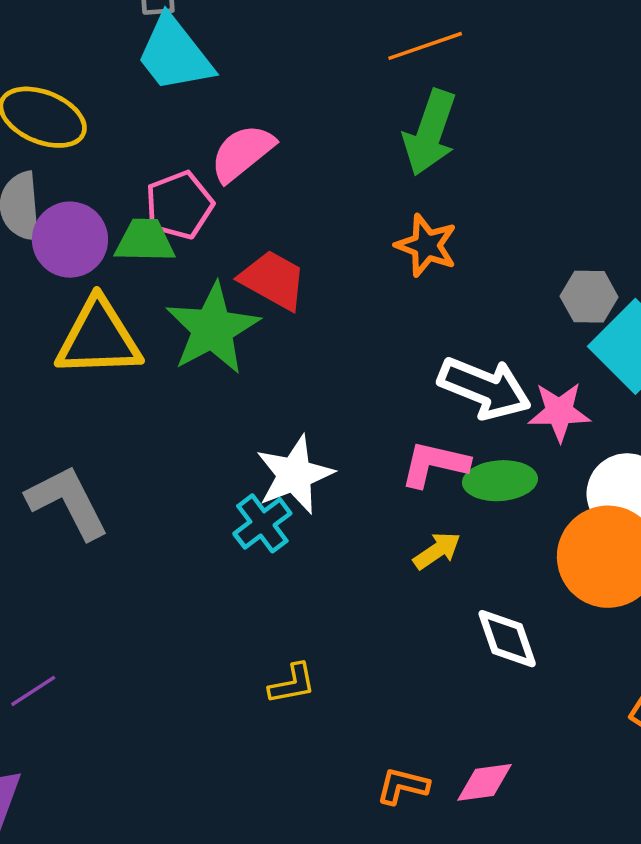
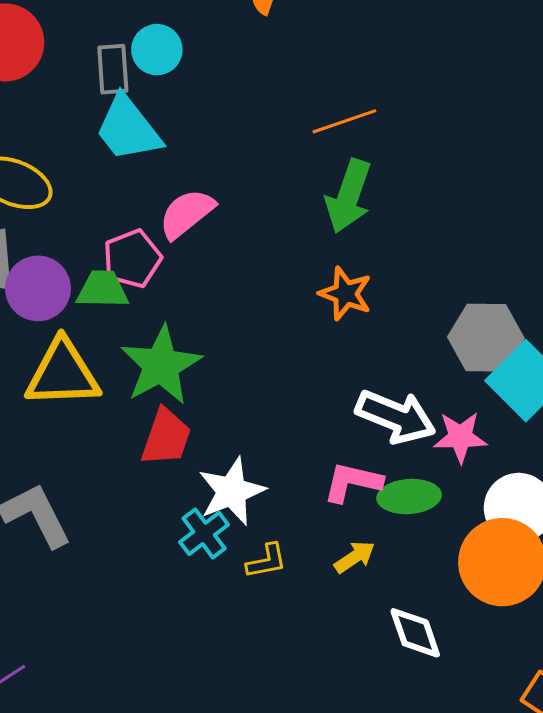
red trapezoid: (273, 280) -> (166, 437), moved, turned 80
gray hexagon: (589, 297) -> (486, 338), size x1.5
yellow L-shape: (292, 684) -> (267, 561), moved

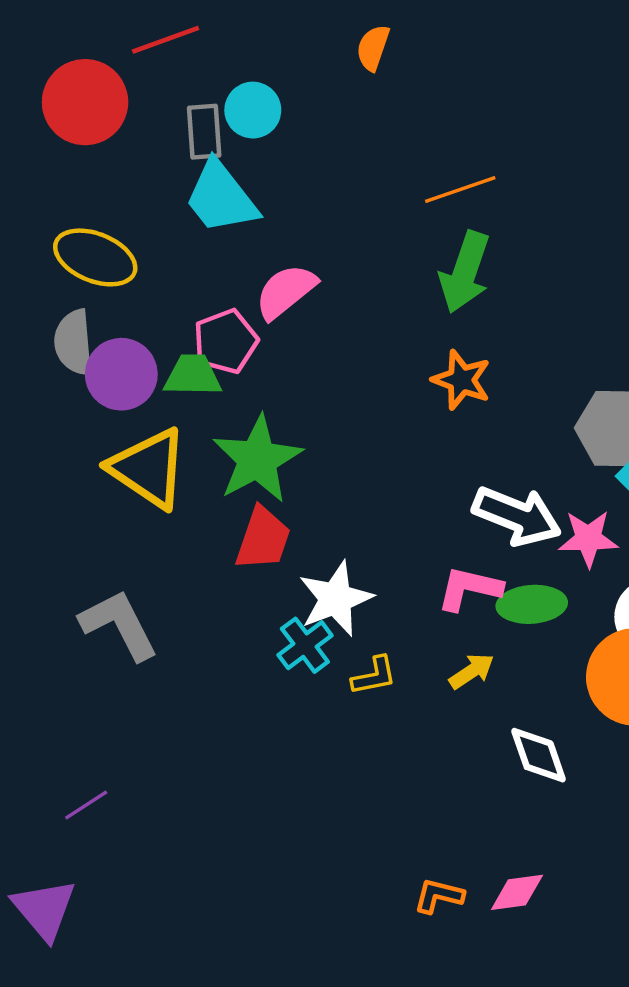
yellow triangle: (63, 374) -> (149, 468), turned 36

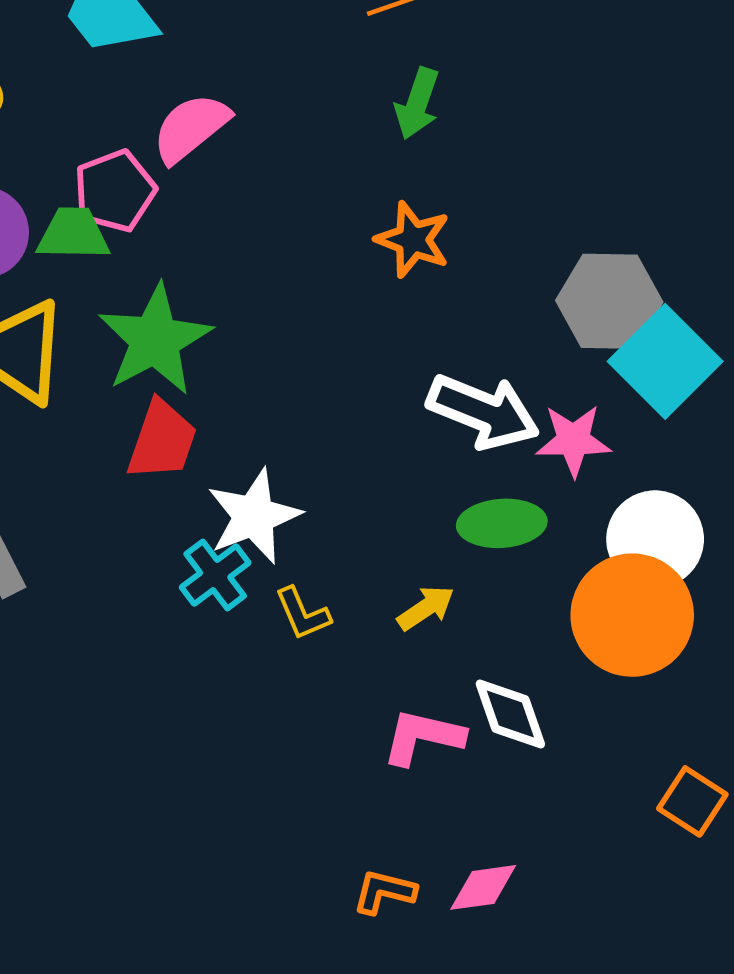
green arrow: (465, 272) -> (417, 103), size x0.7
pink L-shape: (469, 588) -> (423, 737), moved
yellow L-shape: (374, 676) -> (303, 614), turned 78

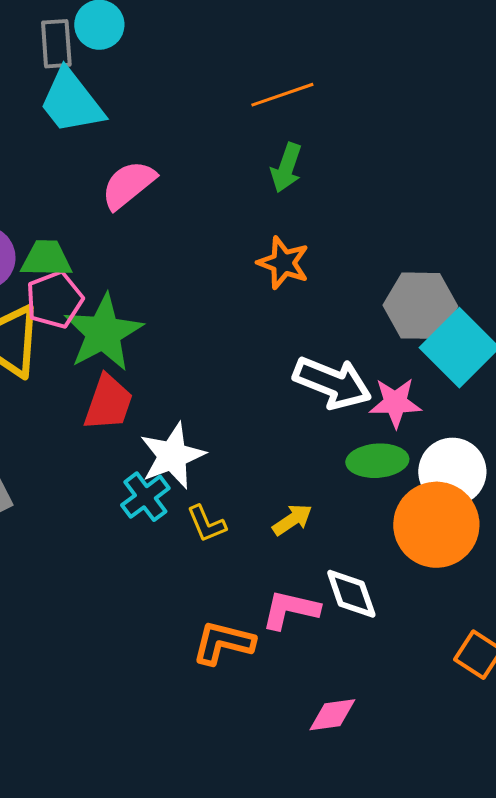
pink pentagon: (115, 191) -> (54, 300), moved
green ellipse: (502, 523) -> (377, 461), moved
orange L-shape: (384, 892) -> (223, 643), moved, size x1.4

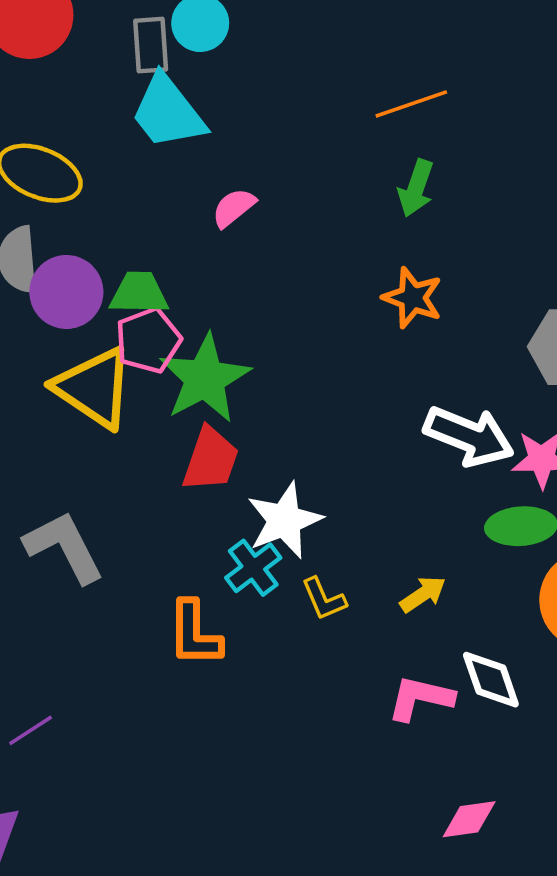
pink semicircle: (128, 185) -> (234, 208), size x0.7
orange L-shape: (223, 643) -> (194, 633), moved, turned -104

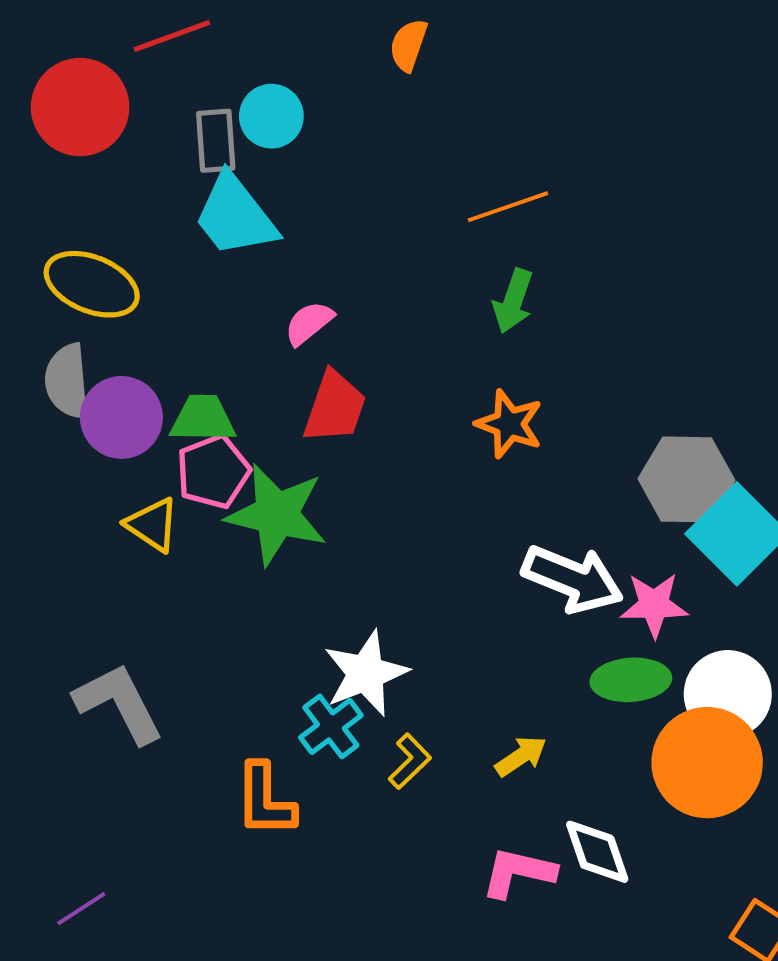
green star: (205, 379) -> (277, 514), turned -30
yellow triangle: (94, 388) -> (152, 525), size x0.6
red trapezoid: (211, 459) -> (335, 407), moved
yellow L-shape: (324, 599) -> (410, 761), turned -111

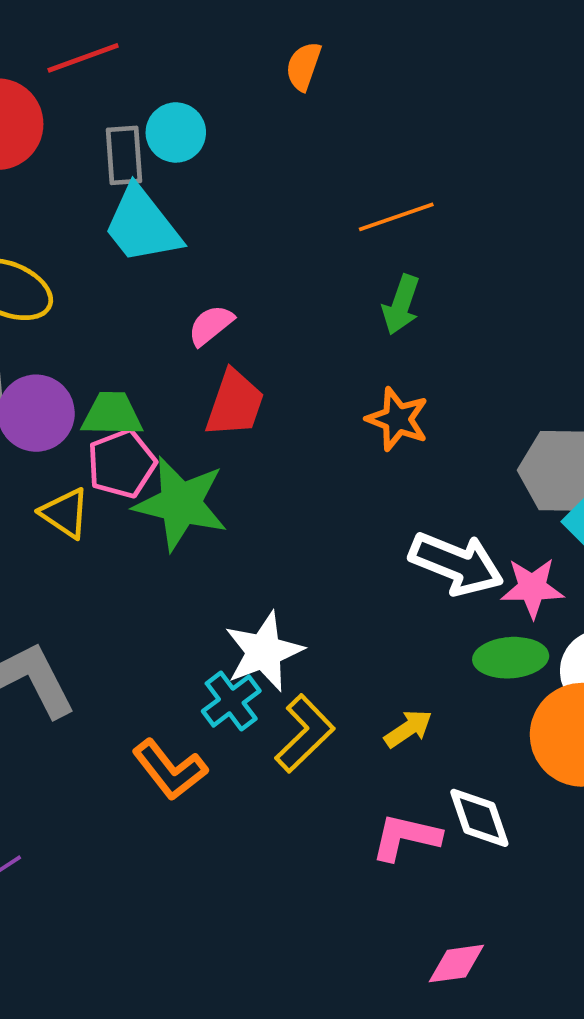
yellow L-shape: (410, 761) -> (305, 734), size x1.5
orange L-shape: (265, 800) -> (170, 770), turned -38

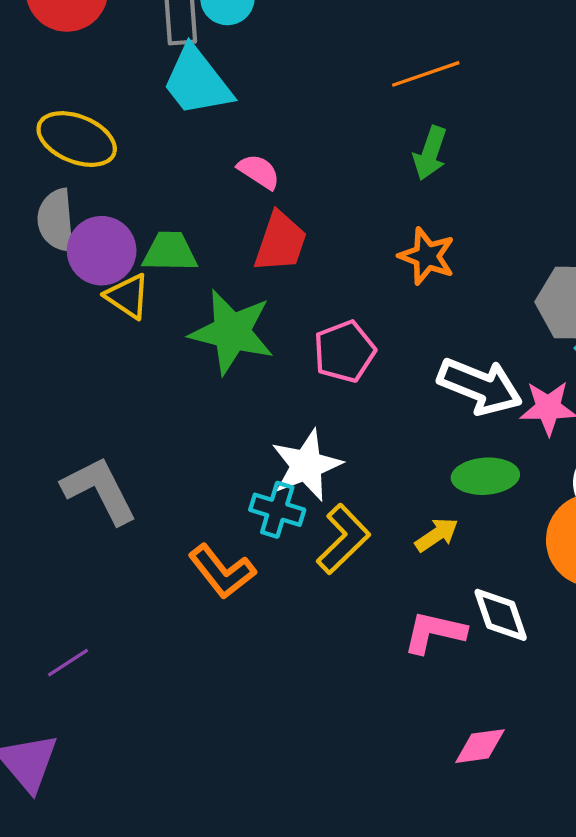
pink semicircle: (211, 325) -> (259, 172), turned 72
pink pentagon: (122, 464) -> (344, 351), moved
yellow triangle: (65, 513) -> (128, 296), moved
green ellipse: (511, 658) -> (485, 476), moved
cyan cross: (231, 701) -> (277, 510), turned -36

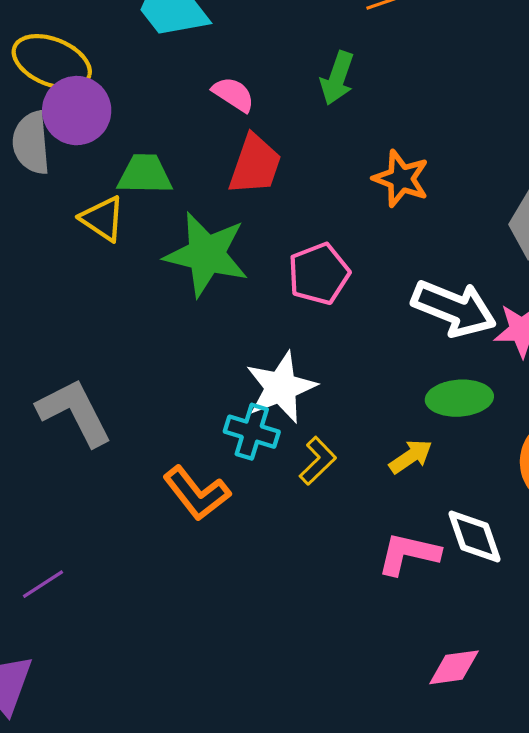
green arrow: (430, 153) -> (337, 78), moved
purple circle: (102, 251) -> (77, 111), moved
yellow L-shape: (343, 539) -> (318, 461), size x0.7

